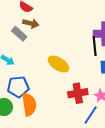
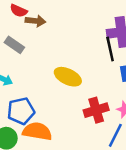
brown arrow: (31, 23) -> (35, 21), moved
orange semicircle: (29, 104) -> (37, 131), turned -65

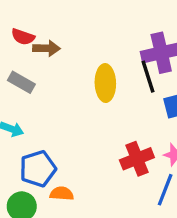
yellow ellipse: (68, 77) -> (105, 83), moved, turned 68
orange semicircle: (37, 131) -> (62, 194), size x0.6

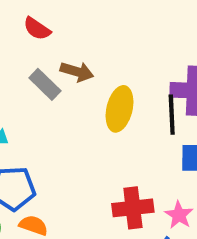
brown arrow: (46, 48) -> (77, 72), moved
gray rectangle: (21, 82) -> (45, 84), moved

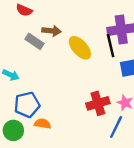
yellow ellipse: (120, 109) -> (80, 48), turned -45

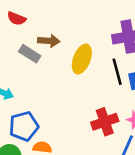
black line: (111, 46) -> (117, 72), moved
yellow ellipse: (80, 48) -> (82, 59), turned 65

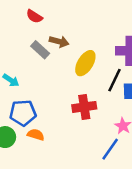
black line: (117, 72) -> (114, 80), turned 30
red cross: (105, 122) -> (84, 107), moved

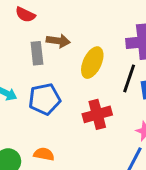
gray rectangle: (40, 50) -> (37, 53), turned 48
blue pentagon: (23, 113) -> (45, 99), moved

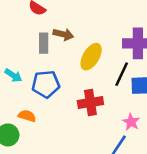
orange semicircle: (44, 154) -> (27, 116), moved

